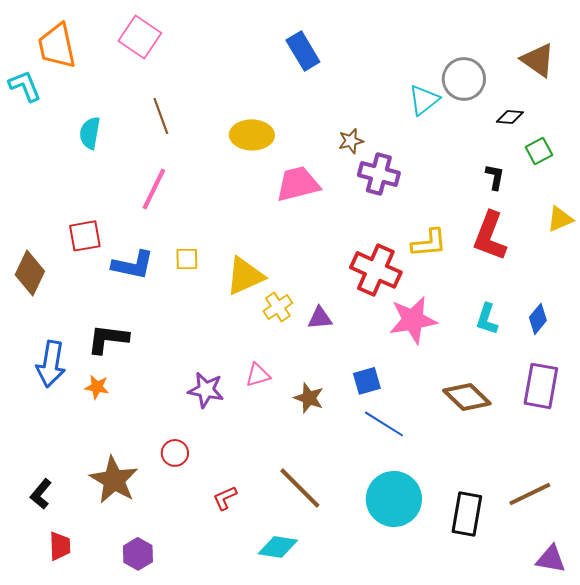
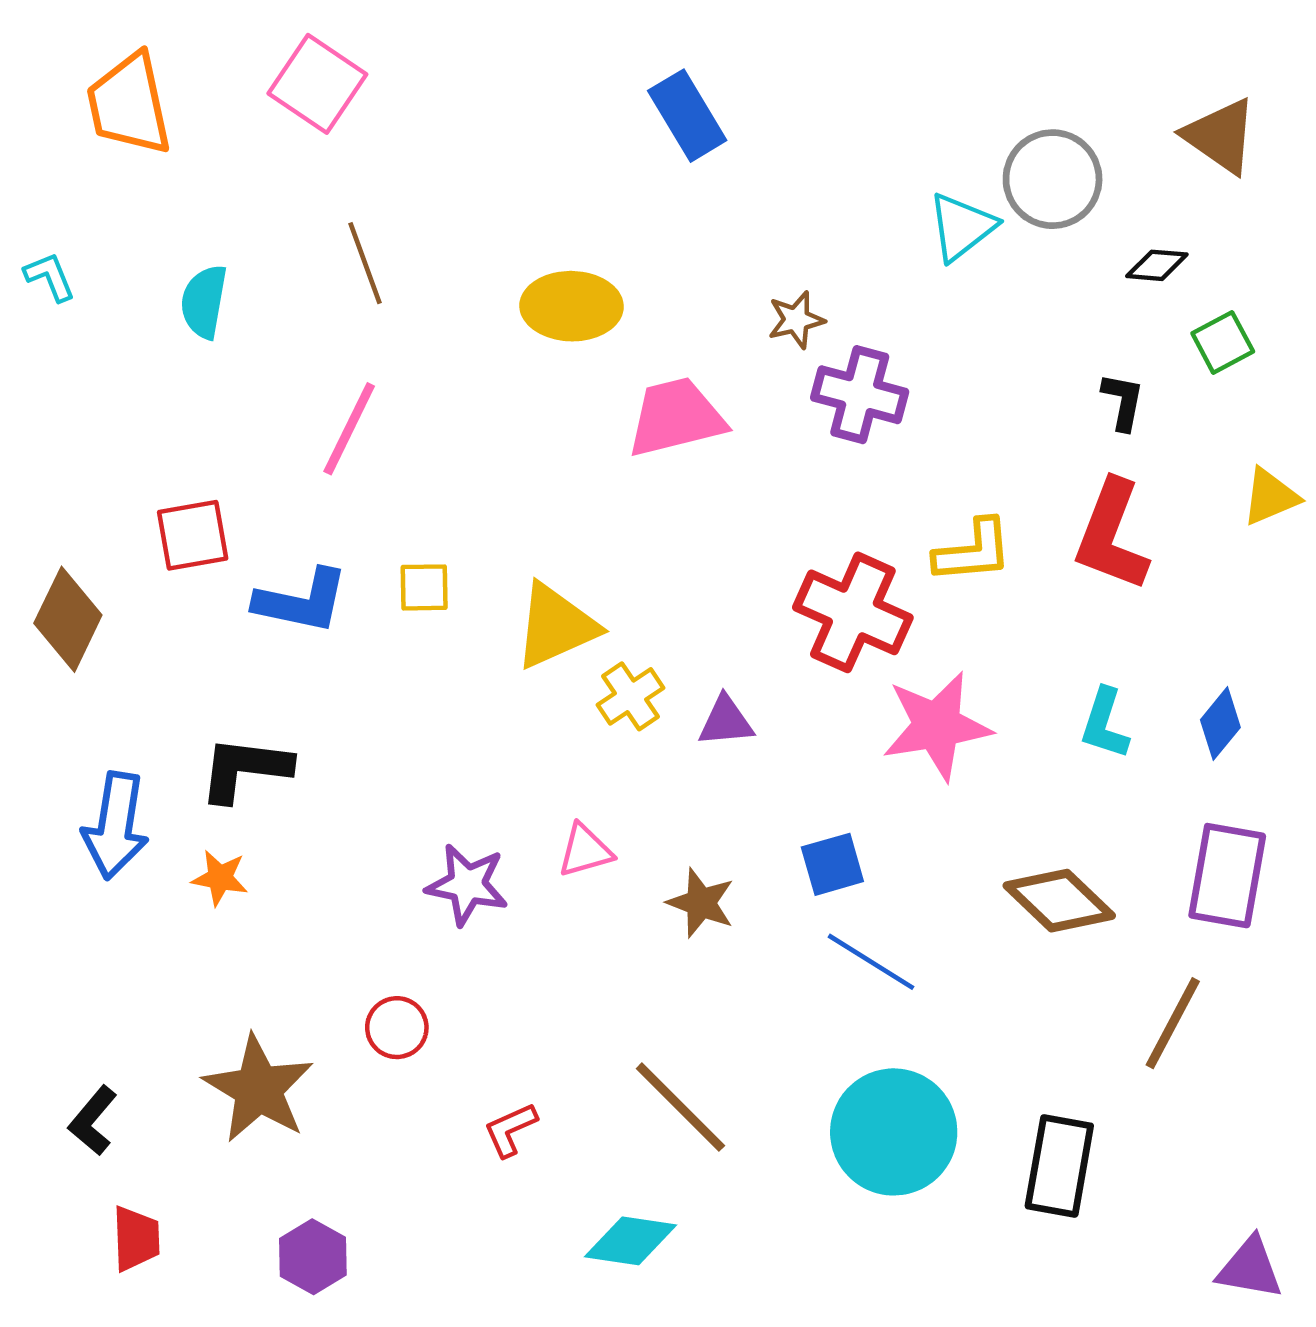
cyan L-shape: (25, 86) -> (50, 277), moved, size x0.7
brown line: (530, 494) -> (1173, 1023), moved, turned -36

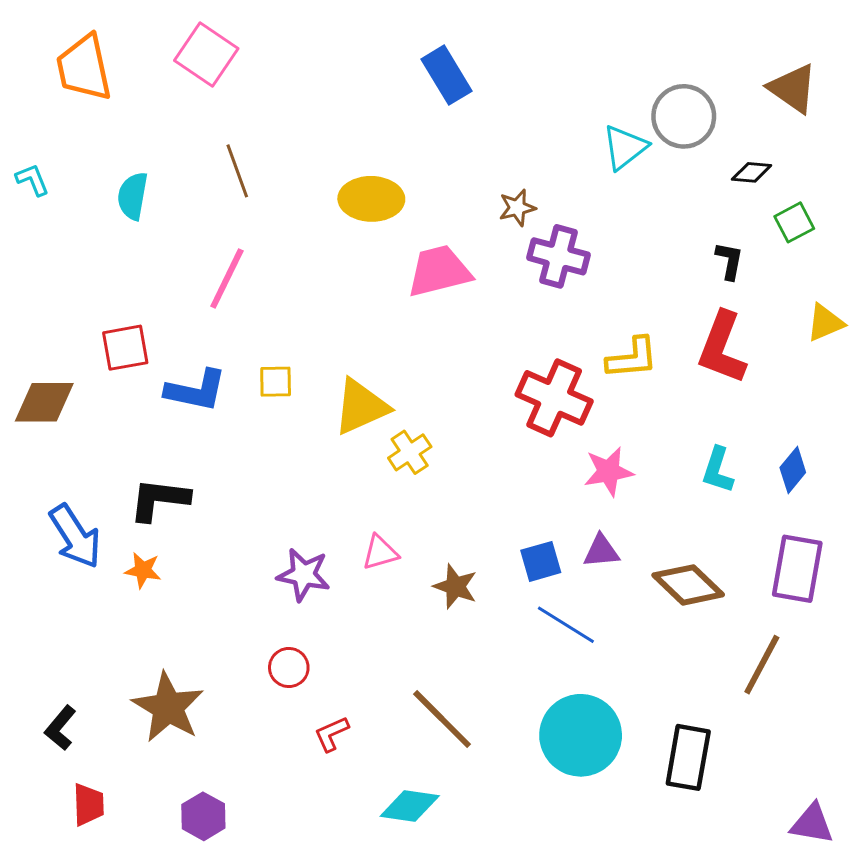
brown diamond: (68, 619) -> (44, 402), turned 64
purple triangle: (726, 721) -> (601, 551), moved
pink star: (937, 726) -> (609, 472), size x0.7
blue arrow: (116, 826) -> (75, 536), turned -42
red circle: (397, 1028) -> (289, 667), moved

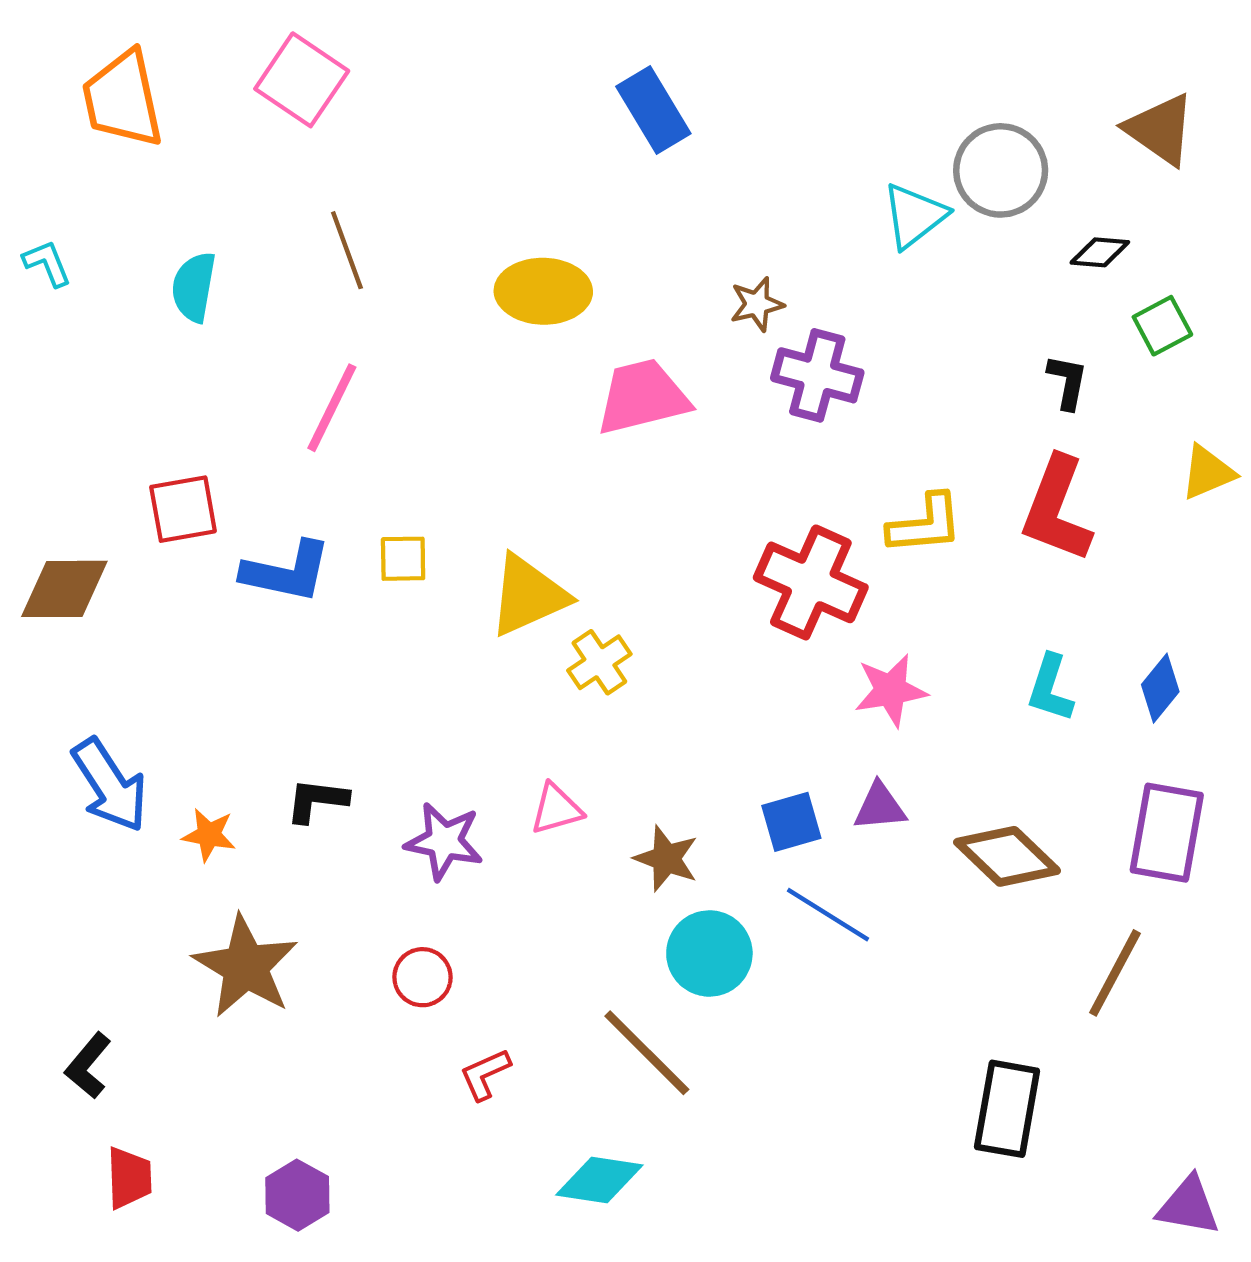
black L-shape: (159, 500) -> (317, 800), moved, size x0.7
brown star: (168, 707) -> (246, 966), moved
cyan circle: (581, 735) -> (709, 953), moved, size x0.7

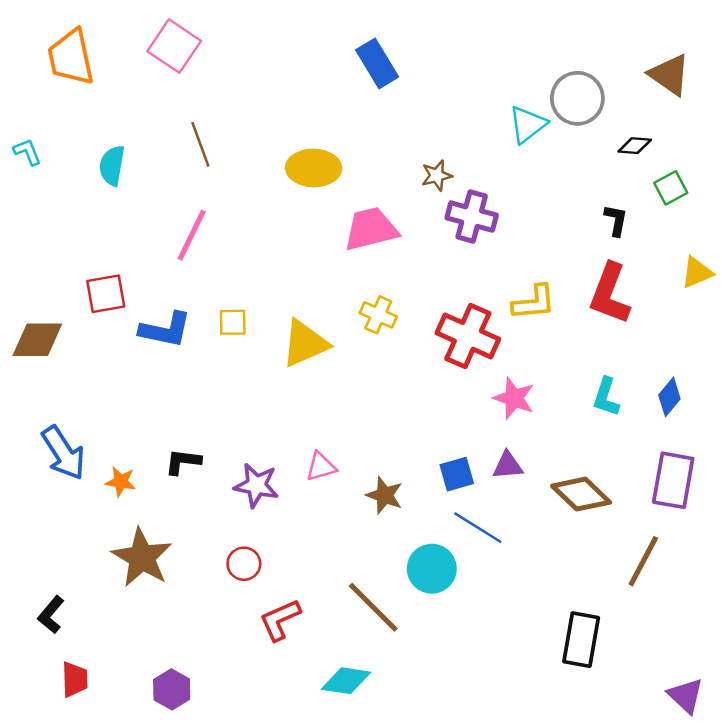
yellow cross: (599, 662) -> (378, 315), moved, turned -32
pink star: (891, 690) -> (514, 398), turned 30
cyan circle: (709, 953) -> (432, 569), moved
red L-shape: (485, 1074) -> (280, 620), size x1.4
purple triangle: (1188, 1206) -> (686, 696), turned 33

